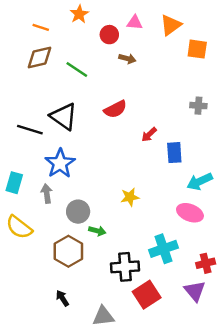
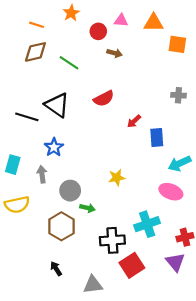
orange triangle: (171, 25) -> (154, 23), turned 36
blue star: (60, 163) -> (54, 147), size x0.7
yellow semicircle: (19, 227) -> (17, 205), turned -50

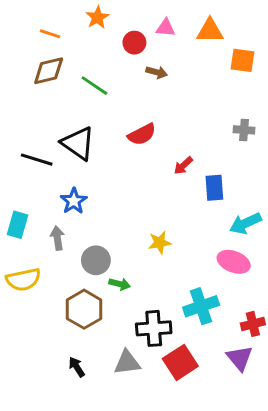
gray triangle: (93, 285) -> (127, 362), moved

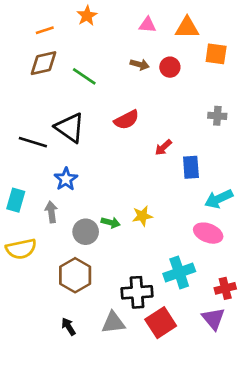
orange line: (50, 34) -> (45, 30), turned -36
red circle: (134, 43) -> (170, 67), moved
green arrow: (120, 284) -> (111, 223), moved

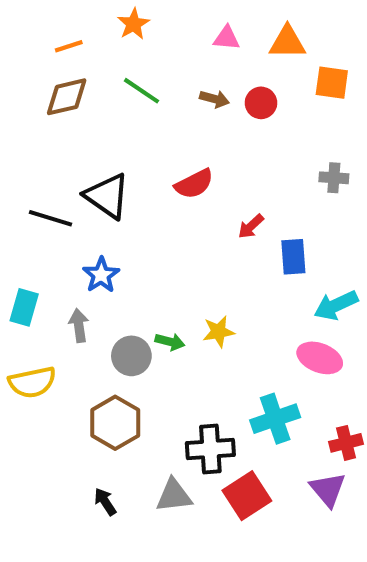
green line: (84, 76) -> (142, 91), moved

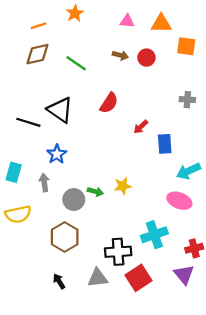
green line: (142, 91) -> (76, 63), moved
red semicircle: (194, 184) -> (109, 103), turned -30

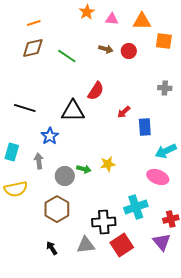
orange star: (75, 13) -> (87, 12), moved
black triangle: (60, 110) -> (73, 111), moved, turned -35

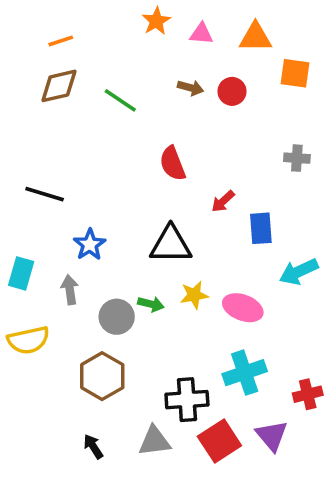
red semicircle: (96, 91) -> (173, 163), turned 126
black triangle: (73, 111) -> (171, 245), moved
pink ellipse: (158, 177) -> (243, 308), moved
purple triangle: (162, 242) -> (272, 436), moved

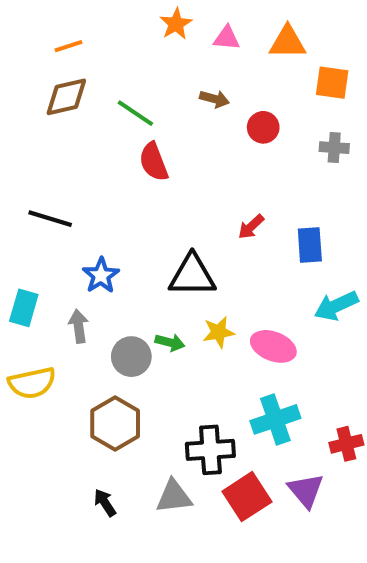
red circle: (232, 91) -> (263, 127), moved
gray cross: (297, 158) -> (334, 148), moved
red semicircle: (173, 163) -> (154, 162), moved
blue rectangle: (261, 228) -> (310, 245), moved

